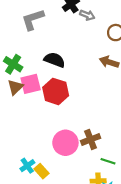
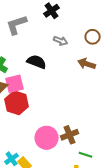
gray arrow: (87, 15) -> (61, 41), moved
red hexagon: (56, 91) -> (17, 103), moved

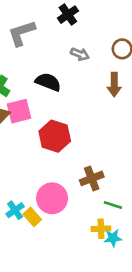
brown arrow: (87, 64) -> (114, 85), turned -108
red hexagon: (17, 103) -> (55, 136), moved
pink circle: (47, 138) -> (52, 198), moved

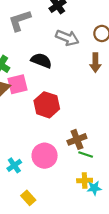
gray arrow: (80, 54) -> (67, 38), size x1.5
green line: (113, 205) -> (86, 155), moved
yellow rectangle: (32, 217) -> (28, 198), moved

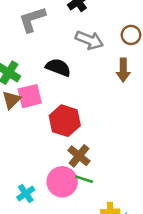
brown cross: (77, 139) -> (79, 156), moved, turned -30
green line: (86, 155) -> (84, 179), moved

